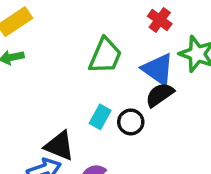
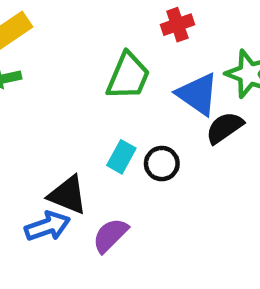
red cross: (160, 20) -> (177, 25), moved, turned 35
black semicircle: (160, 95) -> (225, 128), moved

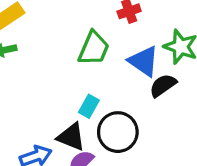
black circle: (162, 164) -> (118, 132), moved, size x1.6
black triangle: (68, 195) -> (71, 137), moved

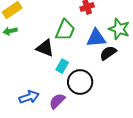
blue triangle: (144, 61) -> (96, 38), turned -40
black triangle: (71, 137) -> (45, 48), moved

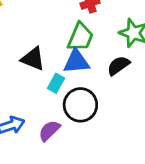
green trapezoid: (65, 30) -> (80, 37), moved
blue triangle: (96, 38) -> (76, 61), moved

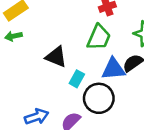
blue triangle: (76, 61) -> (113, 69), moved

